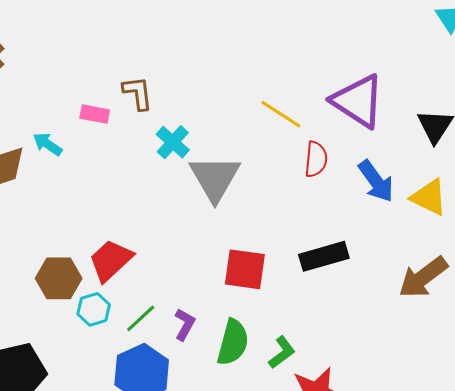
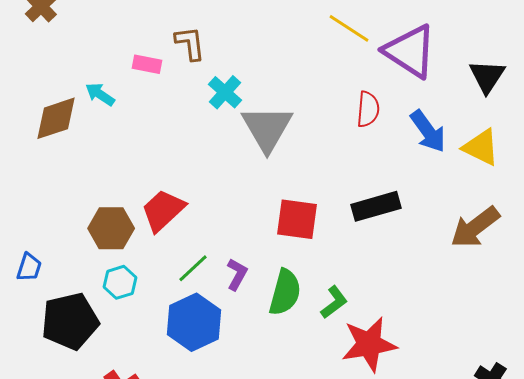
yellow line: (281, 114) -> (349, 28), moved
cyan hexagon: (94, 309) -> (120, 282), moved

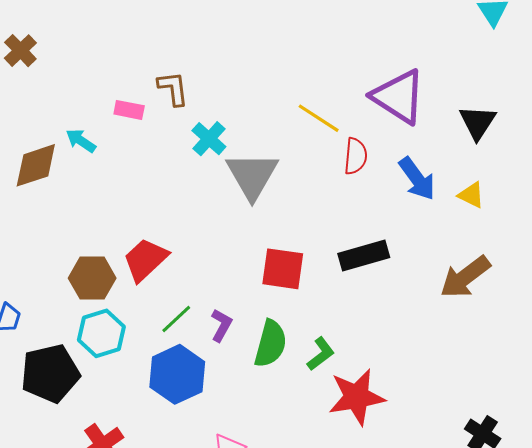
yellow line: (349, 28) -> (319, 118), moved
yellow triangle: (481, 147) -> (471, 195), size x0.7
cyan hexagon: (120, 282) -> (101, 333), size x1.4

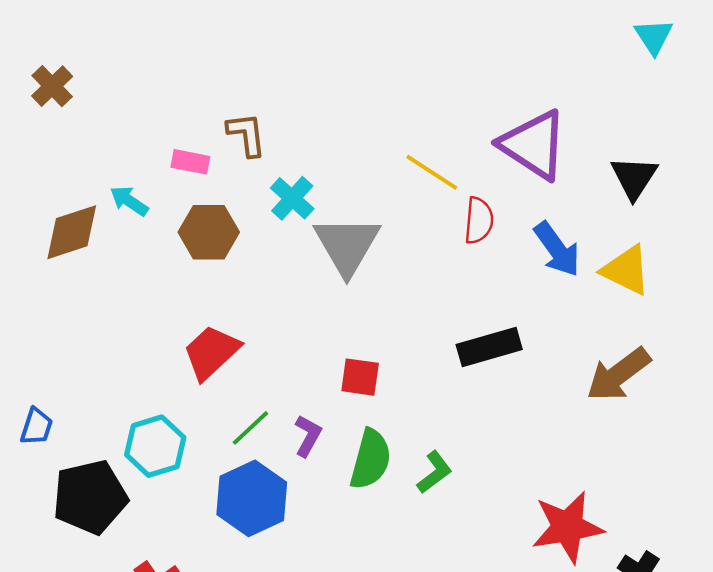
yellow triangle: (471, 195) -> (626, 270), size x1.5
red square: (283, 269) -> (360, 377), moved, size x0.7
brown hexagon: (92, 278) -> (209, 232), moved
red star: (357, 397) -> (567, 527), moved

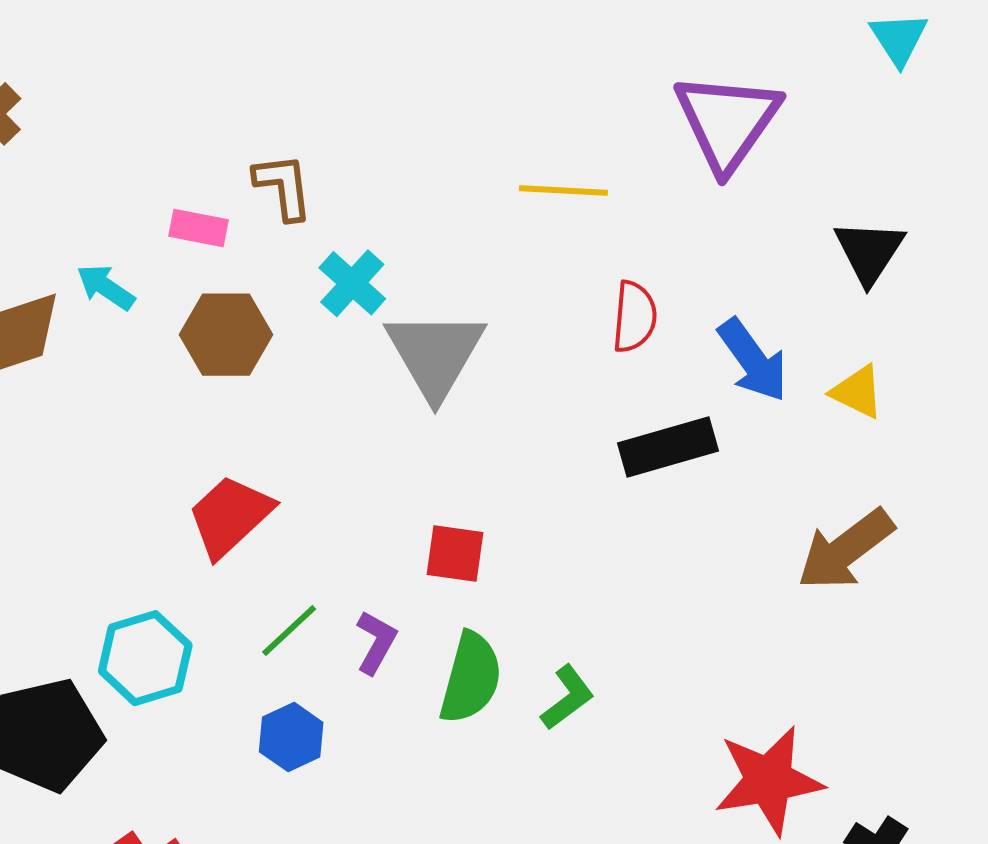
purple triangle: (534, 145) -> (727, 121), moved, turned 32
yellow line: (432, 172) -> (563, 190), moved, turned -30
yellow triangle: (626, 270) -> (857, 392), size x0.7
black rectangle: (489, 347) -> (668, 447), moved
blue hexagon: (252, 498) -> (291, 737), size x0.6

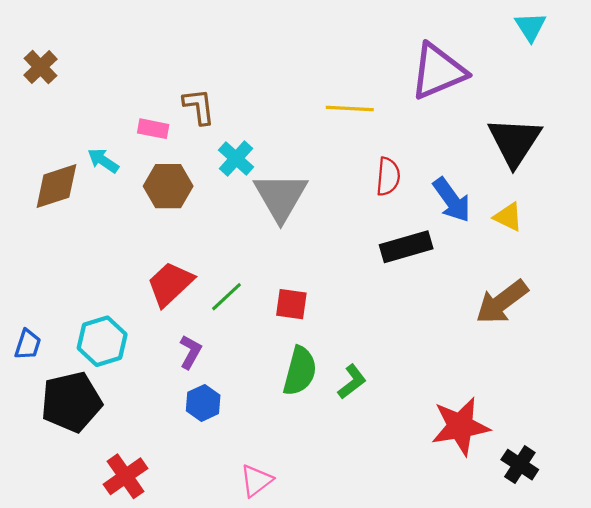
purple triangle: (727, 121) -> (438, 71), turned 32
black triangle: (869, 252) -> (515, 141), size x1.4
green line: (289, 630) -> (226, 297), moved
purple L-shape: (376, 642) -> (190, 352), moved
cyan hexagon: (145, 658) -> (102, 341), moved

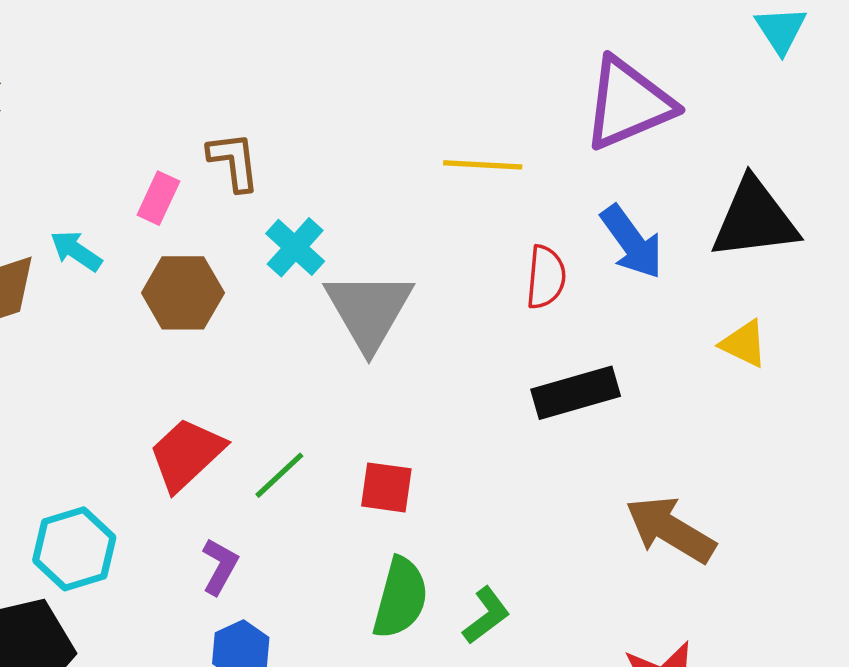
pink rectangle: (153, 129) -> (158, 198), turned -76
black triangle: (515, 141) -> (754, 219), turned 50
blue arrow: (452, 200) -> (632, 242), moved
brown arrow: (502, 302) -> (670, 530), moved, turned 68

